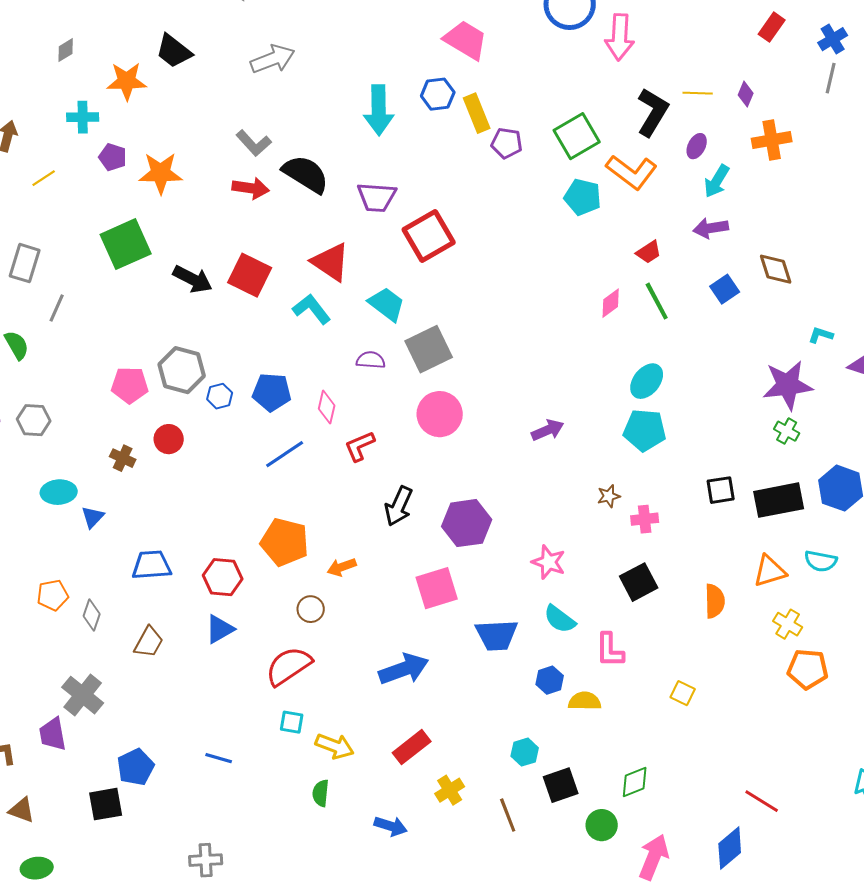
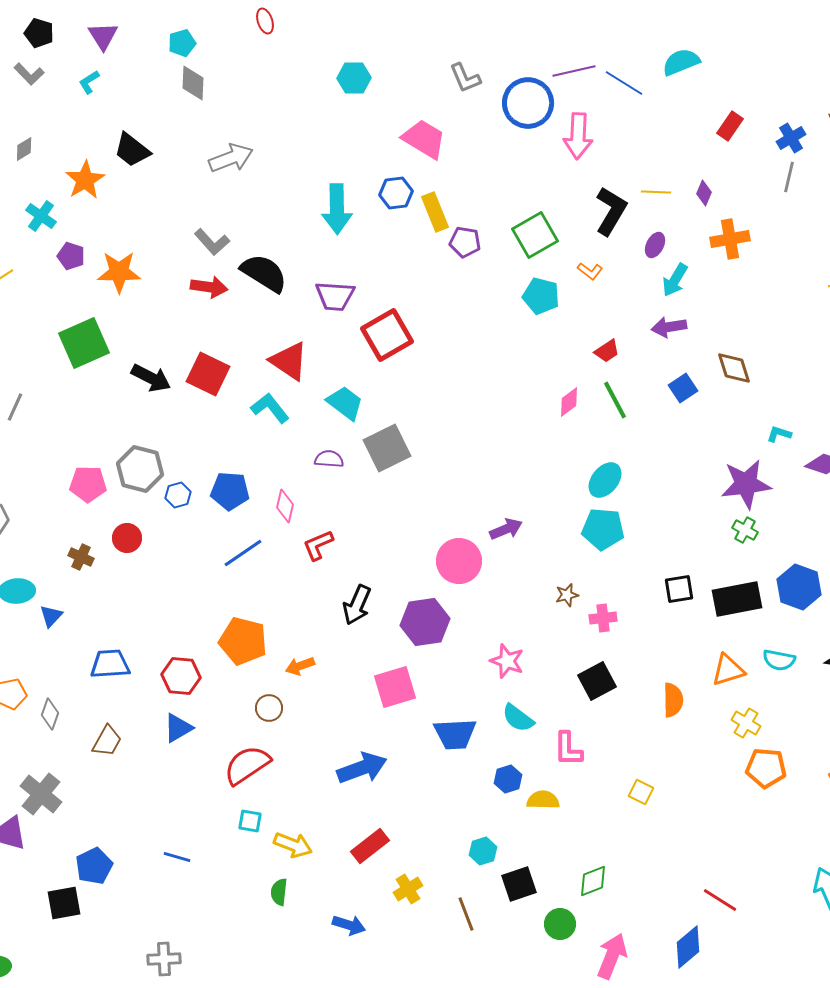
orange star: (127, 81) -> (85, 180), turned -30
cyan cross: (83, 117) -> (41, 216), turned 36
orange L-shape: (632, 172) -> (590, 271), size x0.5
pink circle: (440, 414) -> (459, 561), moved

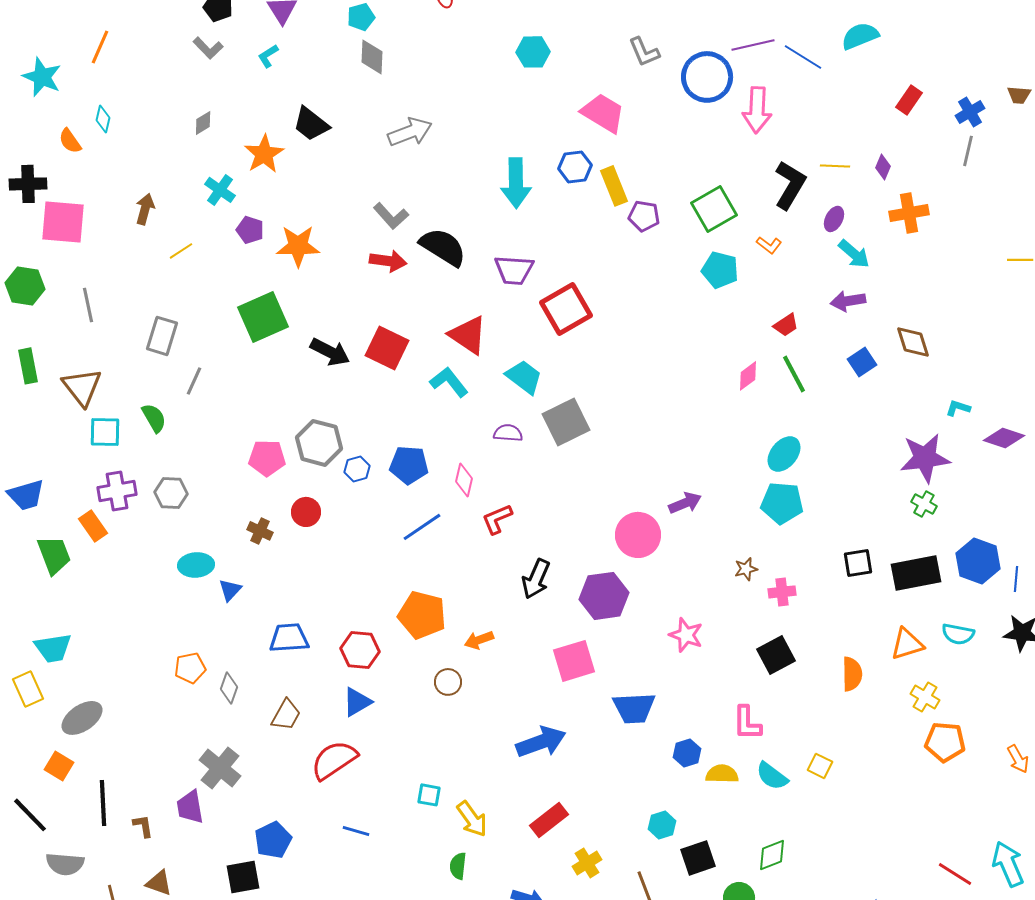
cyan arrow: (675, 280) -> (854, 254), turned -80
cyan semicircle: (518, 718) -> (772, 776), moved
red semicircle: (247, 765) -> (334, 760), moved
yellow arrow: (293, 845) -> (472, 819), turned 33
red line: (720, 900) -> (955, 874), moved

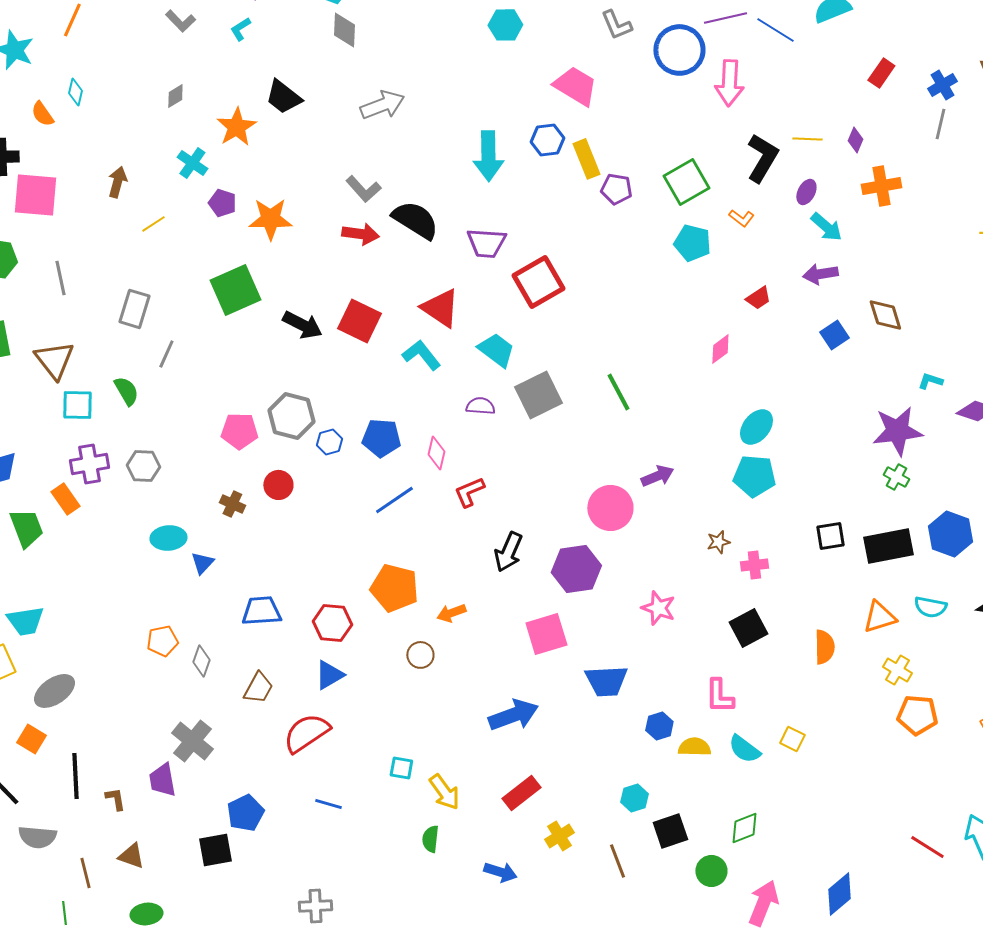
green line: (794, 374) -> (618, 392), moved

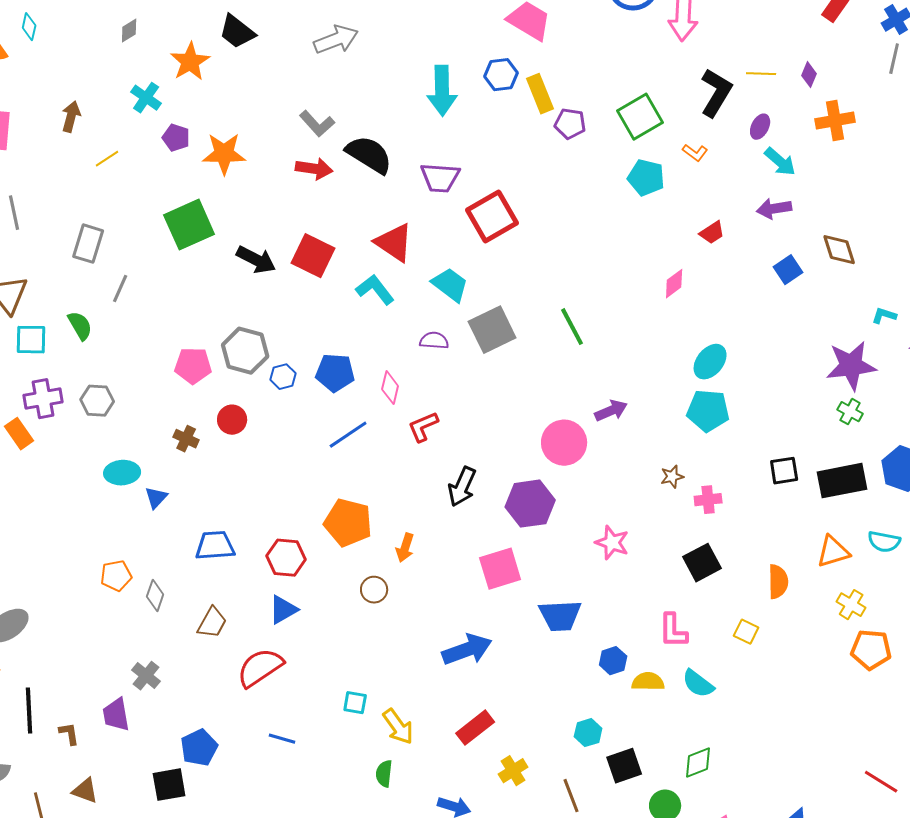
orange arrow: (451, 613) -> (405, 548), turned -52
yellow square: (792, 739) -> (746, 632), moved
gray cross: (192, 741) -> (146, 676), size x0.7

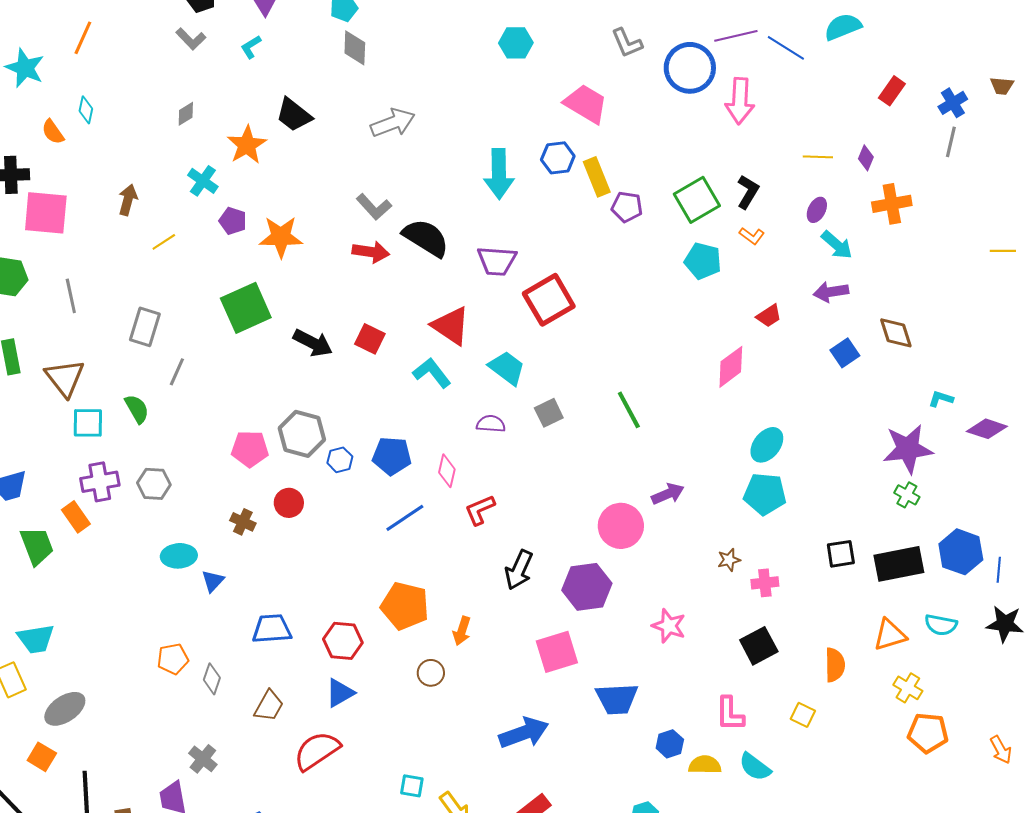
black L-shape: (716, 93) -> (748, 192), moved, size x0.7
red square: (313, 256) -> (370, 339), size x0.7
pink diamond: (674, 284) -> (731, 367), size x1.4
gray square: (492, 330) -> (549, 413), size x0.6

